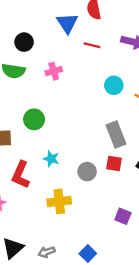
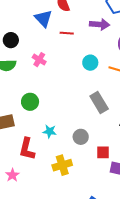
pink cross: (54, 71) -> (39, 60), turned -32
red square: (114, 164) -> (103, 152), moved

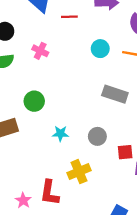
gray rectangle: (99, 102) -> (115, 94), turned -35
red L-shape: (27, 149) -> (50, 193), moved
pink star: (12, 175) -> (23, 200), moved

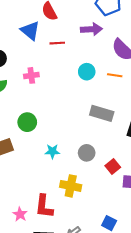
pink cross: (40, 51) -> (31, 75), turned -32
red square: (125, 152) -> (113, 167), turned -32
yellow cross: (79, 172) -> (71, 186), turned 36

